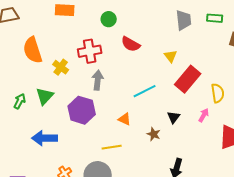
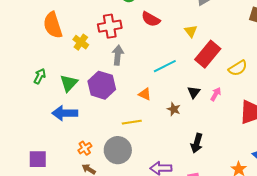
yellow semicircle: (218, 93) -> (238, 68), turned 66
green triangle: (45, 96) -> (69, 83), moved
pink arrow: (204, 115) -> (216, 94), moved

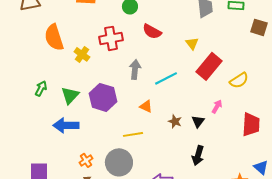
gray arrow: (118, 55) -> (135, 69), moved
black triangle: (194, 92) -> (198, 121), moved

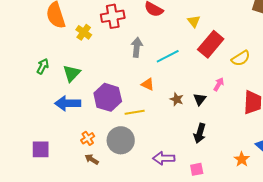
purple hexagon: (103, 97) -> (108, 97), moved

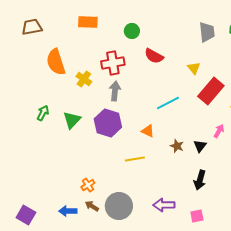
gray arrow: (137, 47) -> (115, 91), moved
purple hexagon: (108, 97) -> (108, 123), moved
blue arrow: (68, 103) -> (68, 211), moved, size x0.7
gray circle: (121, 140) -> (119, 206), moved
purple square: (41, 149) -> (26, 215), moved, turned 30

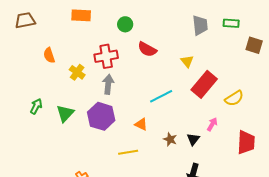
orange semicircle: (56, 62) -> (49, 55), size x0.6

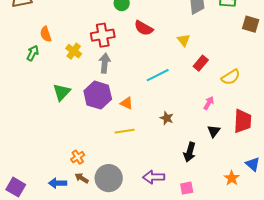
red rectangle: (204, 84) -> (201, 63), size x0.6
green arrow: (36, 106) -> (33, 53), moved
orange triangle: (141, 124) -> (127, 103), moved
black triangle: (193, 139) -> (214, 131), moved

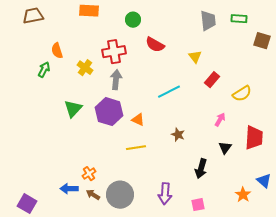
purple arrow: (154, 177) -> (165, 194), turned -85
blue arrow: (58, 183) -> (69, 189), moved

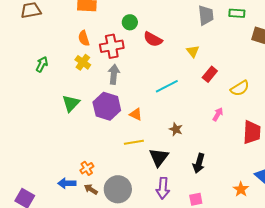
green circle: (133, 20) -> (130, 22), moved
orange semicircle: (57, 51) -> (84, 38), moved
black triangle: (225, 148) -> (159, 157), moved, size x1.5

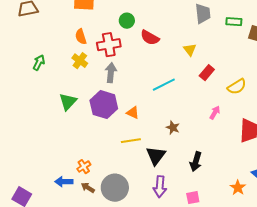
green rectangle: (237, 13) -> (234, 22), moved

